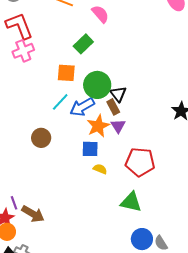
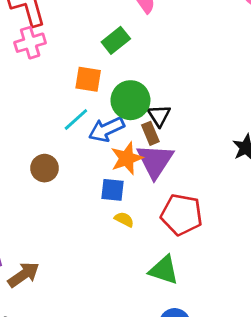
purple triangle: (118, 126) -> (155, 161), size x1.8
brown arrow: (33, 214) -> (24, 275), turned -70

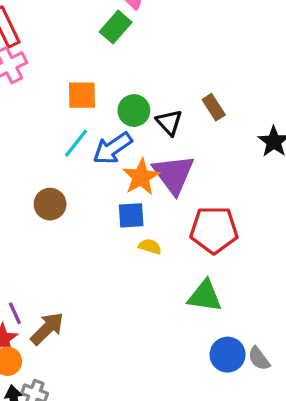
green rectangle: (116, 40) -> (116, 27), moved
green circle: (130, 100) -> (134, 111), size x0.7
brown rectangle: (150, 133) -> (214, 107), moved

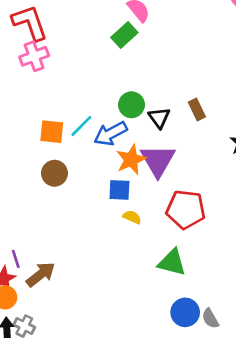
orange square: (82, 95) -> (52, 132), moved

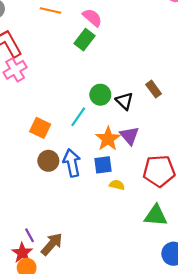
cyan line: (81, 126) -> (78, 117), moved
orange square: (52, 132) -> (40, 128), turned 30
blue arrow: (111, 134) -> (72, 163), moved, turned 116
purple triangle: (158, 160) -> (130, 136), size x0.7

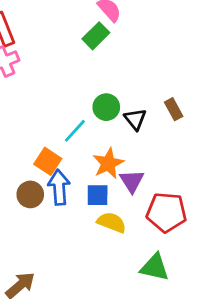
orange square: (40, 128) -> (48, 161), moved
purple triangle: (130, 136) -> (132, 181), moved
brown circle: (48, 161) -> (30, 194), moved
yellow semicircle: (117, 185) -> (112, 222), size x1.5

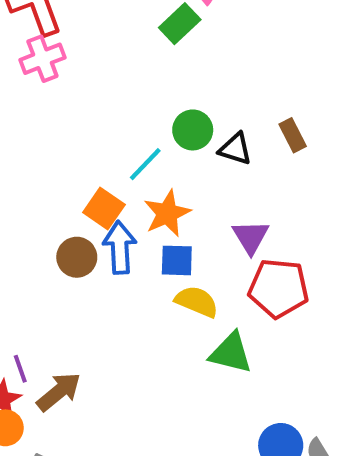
black triangle: (135, 119) -> (235, 149), turned -35
orange star: (108, 163) -> (167, 213), moved
purple triangle: (132, 181) -> (251, 237), moved
green triangle: (155, 267) -> (231, 353), moved

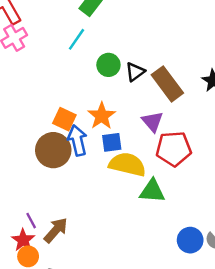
brown rectangle: (293, 135) -> (167, 84), moved, size x1.8
black triangle: (235, 149) -> (135, 72), turned -45
cyan line: (145, 164) -> (77, 39), moved
brown circle: (77, 257) -> (53, 150), size x1.5
yellow semicircle: (197, 302) -> (127, 164), size x1.4

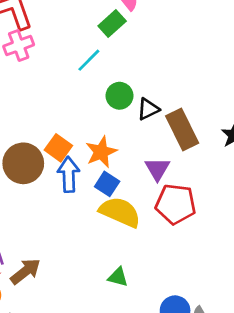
blue square: (112, 142) -> (107, 184), turned 30
brown circle: (53, 150) -> (23, 163), moved
green triangle: (152, 191) -> (118, 277), moved, size x0.7

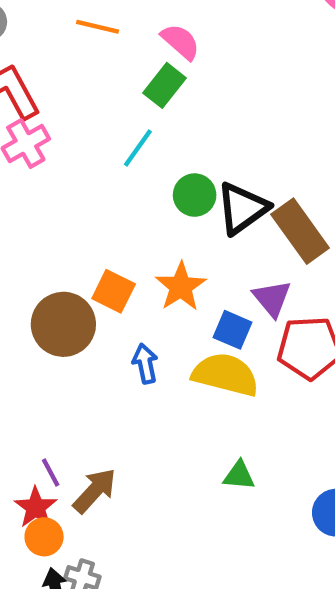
black triangle: (148, 109) -> (242, 208), size x1.5
blue arrow: (69, 174) -> (145, 364), moved, size x0.7
blue square: (107, 184) -> (232, 330), moved

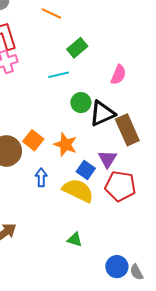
pink semicircle: (180, 42) -> (118, 75), moved, turned 60
cyan line: (138, 148) -> (59, 75), turned 30
orange star: (181, 287) -> (65, 145), turned -30

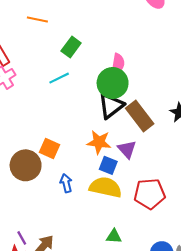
green circle: (81, 103) -> (113, 83), moved, size x1.5
orange star: (65, 145) -> (99, 142), moved
red pentagon: (120, 186) -> (150, 194), moved

